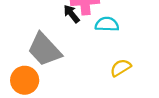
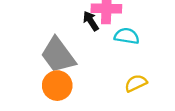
orange circle: (25, 80) -> (57, 86), moved

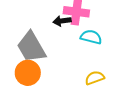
black arrow: (91, 21) -> (62, 21), turned -72

